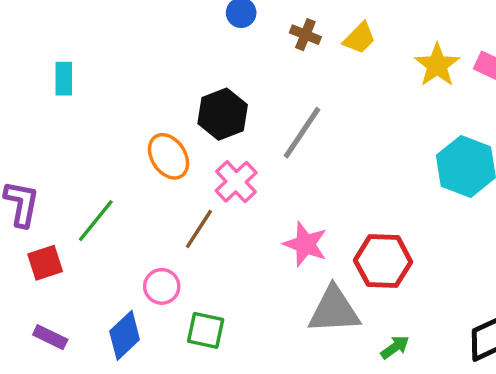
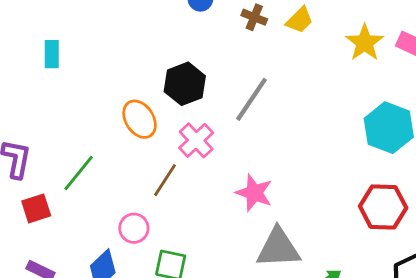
red hexagon: (383, 261) -> (383, 207), moved

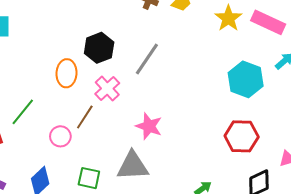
orange ellipse: (140, 119) -> (67, 73), turned 36
pink circle: (134, 228) -> (60, 136), moved
gray triangle: (278, 248) -> (133, 166), moved

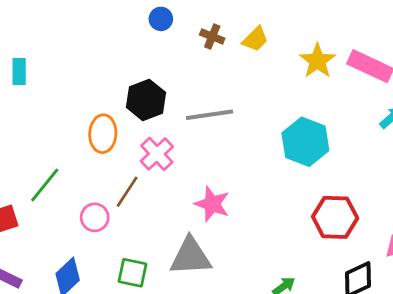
gray line: (147, 59) -> (209, 115), turned 48
cyan hexagon: (246, 79) -> (305, 142), moved

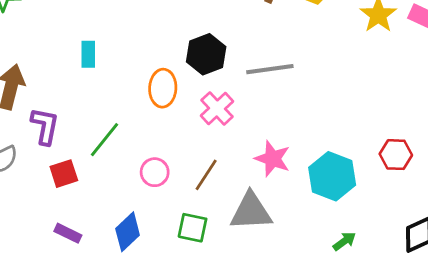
cyan rectangle: (19, 72) -> (88, 54), moved
cyan hexagon: (305, 142) -> (332, 176), moved
brown line: (127, 192) -> (206, 175), moved
red hexagon: (335, 217) -> (396, 155), moved, size x0.7

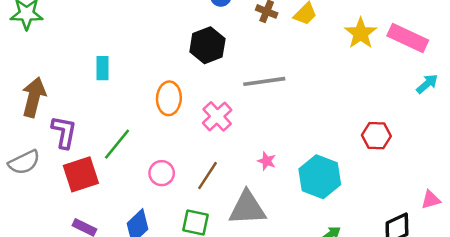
black hexagon: (206, 54) -> (207, 45), moved
red hexagon: (396, 155) -> (376, 136), moved
pink star: (273, 159) -> (267, 161), size x0.6
red square: (64, 174) -> (81, 174), size x1.4

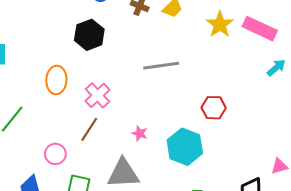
gray line: (264, 81) -> (161, 66), moved
red hexagon: (376, 136) -> (214, 108), moved
pink circle: (162, 173) -> (55, 154), moved
brown line: (207, 176) -> (89, 129), moved

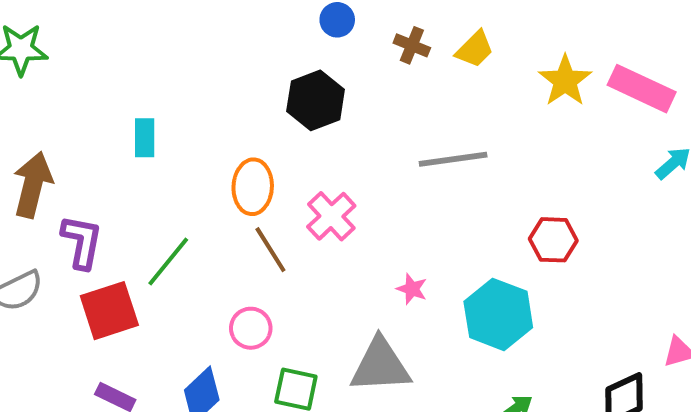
brown line: (89, 129) -> (270, 250), moved, turned -65

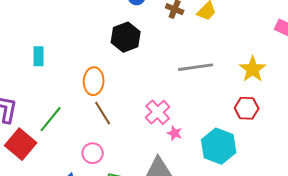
yellow star: (565, 81) -> (253, 69), moved
pink cross: (331, 216) -> (158, 112), moved
red square: (109, 311) -> (21, 144), turned -32

